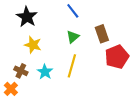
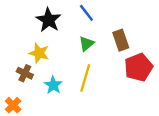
black star: (27, 17) -> (49, 20), moved
brown cross: (21, 71) -> (25, 73), moved

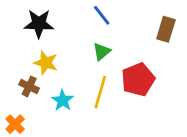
black star: (49, 20) -> (39, 24), moved, turned -30
brown rectangle: (121, 40) -> (166, 29), moved, turned 36
red pentagon: (139, 67) -> (138, 79), moved

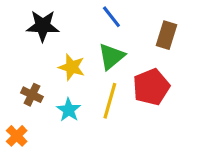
brown rectangle: (166, 29) -> (166, 35), moved
green triangle: (102, 52) -> (111, 56), size x1.4
yellow star: (46, 63) -> (72, 67), moved

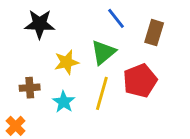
blue line: (111, 17) -> (116, 18), moved
yellow star: (72, 67) -> (66, 62), turned -30
brown cross: (32, 95) -> (30, 88), turned -30

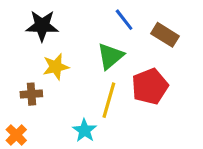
brown rectangle: (154, 33) -> (165, 35), turned -75
yellow star: (66, 62) -> (56, 67), moved
cyan star: (64, 102) -> (85, 130), moved

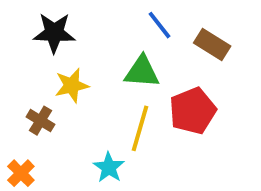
green triangle: (110, 56) -> (142, 72), turned 44
brown cross: (31, 94) -> (40, 121), turned 35

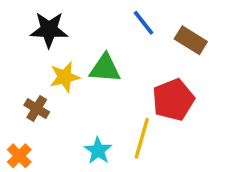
green triangle: (142, 72) -> (105, 68), moved
yellow line: (140, 128) -> (142, 138), moved

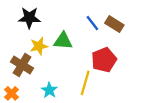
blue line: (143, 23) -> (92, 23), moved
brown cross: (37, 109) -> (22, 65), size x1.5
cyan star: (98, 151) -> (49, 90), moved

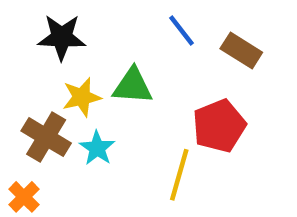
blue line: (92, 23) -> (181, 31), moved
cyan star: (49, 90) -> (97, 148), moved

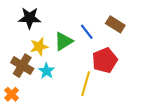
blue line: (181, 31) -> (87, 32), moved
green triangle: (133, 86) -> (63, 41), turned -36

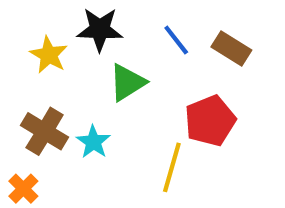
black star: (30, 18) -> (100, 29), moved
blue line: (87, 32) -> (176, 40), moved
yellow star: (39, 47) -> (49, 55), moved, turned -30

